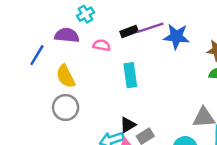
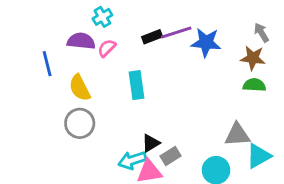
pink semicircle: (102, 45) -> (107, 48), moved, turned -56
blue line: (37, 55) -> (47, 64), turned -45
cyan rectangle: (130, 75) -> (136, 85), moved

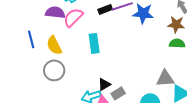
pink semicircle: (107, 48) -> (73, 17), size x1.5
blue line: (47, 64) -> (31, 39), moved

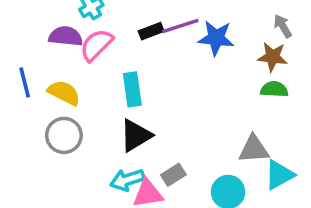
yellow semicircle: (54, 45) -> (64, 93), turned 144
black triangle: (104, 84) -> (136, 135), moved, size x1.5

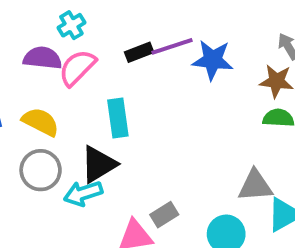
black triangle: (136, 135) -> (99, 164), moved
cyan arrow: (127, 180) -> (83, 193), moved

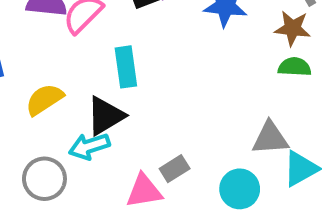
yellow semicircle: (41, 122) -> (44, 99), moved, turned -60
gray circle: (41, 170) -> (44, 179), moved

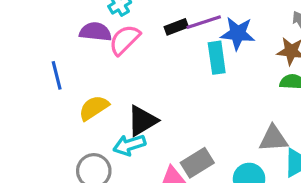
cyan rectangle: (126, 67) -> (217, 58), moved
gray rectangle: (175, 169) -> (197, 163), size x1.4

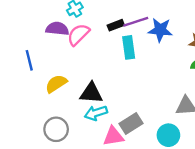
cyan rectangle: (217, 58) -> (129, 47), moved
black triangle: (142, 121) -> (91, 93), turned 35
cyan arrow: (129, 145) -> (96, 113), moved

